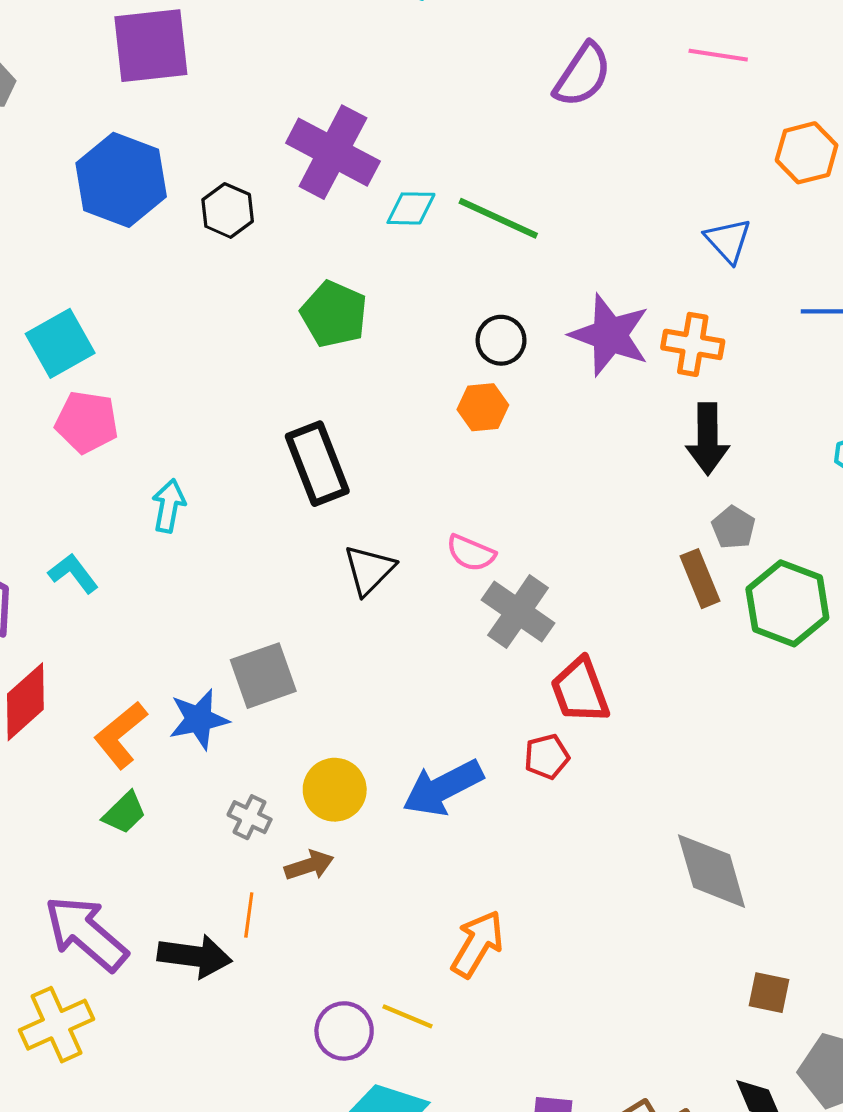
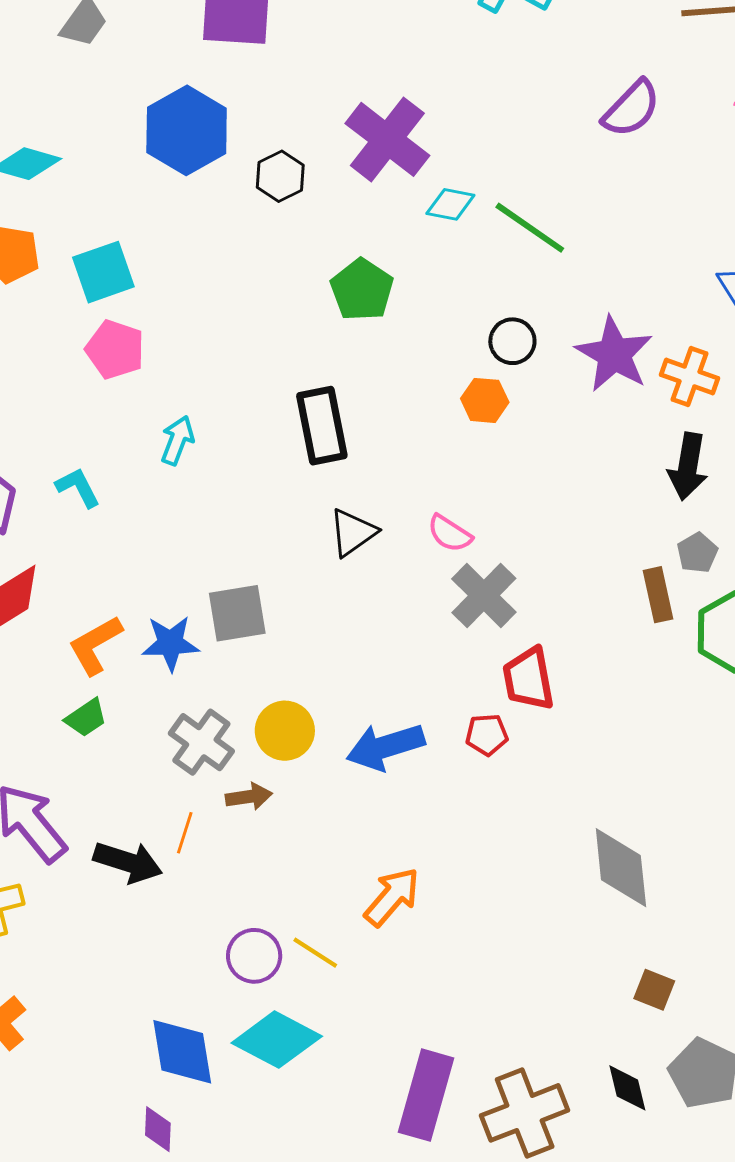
gray cross: (250, 817) -> (201, 742), size x1.6

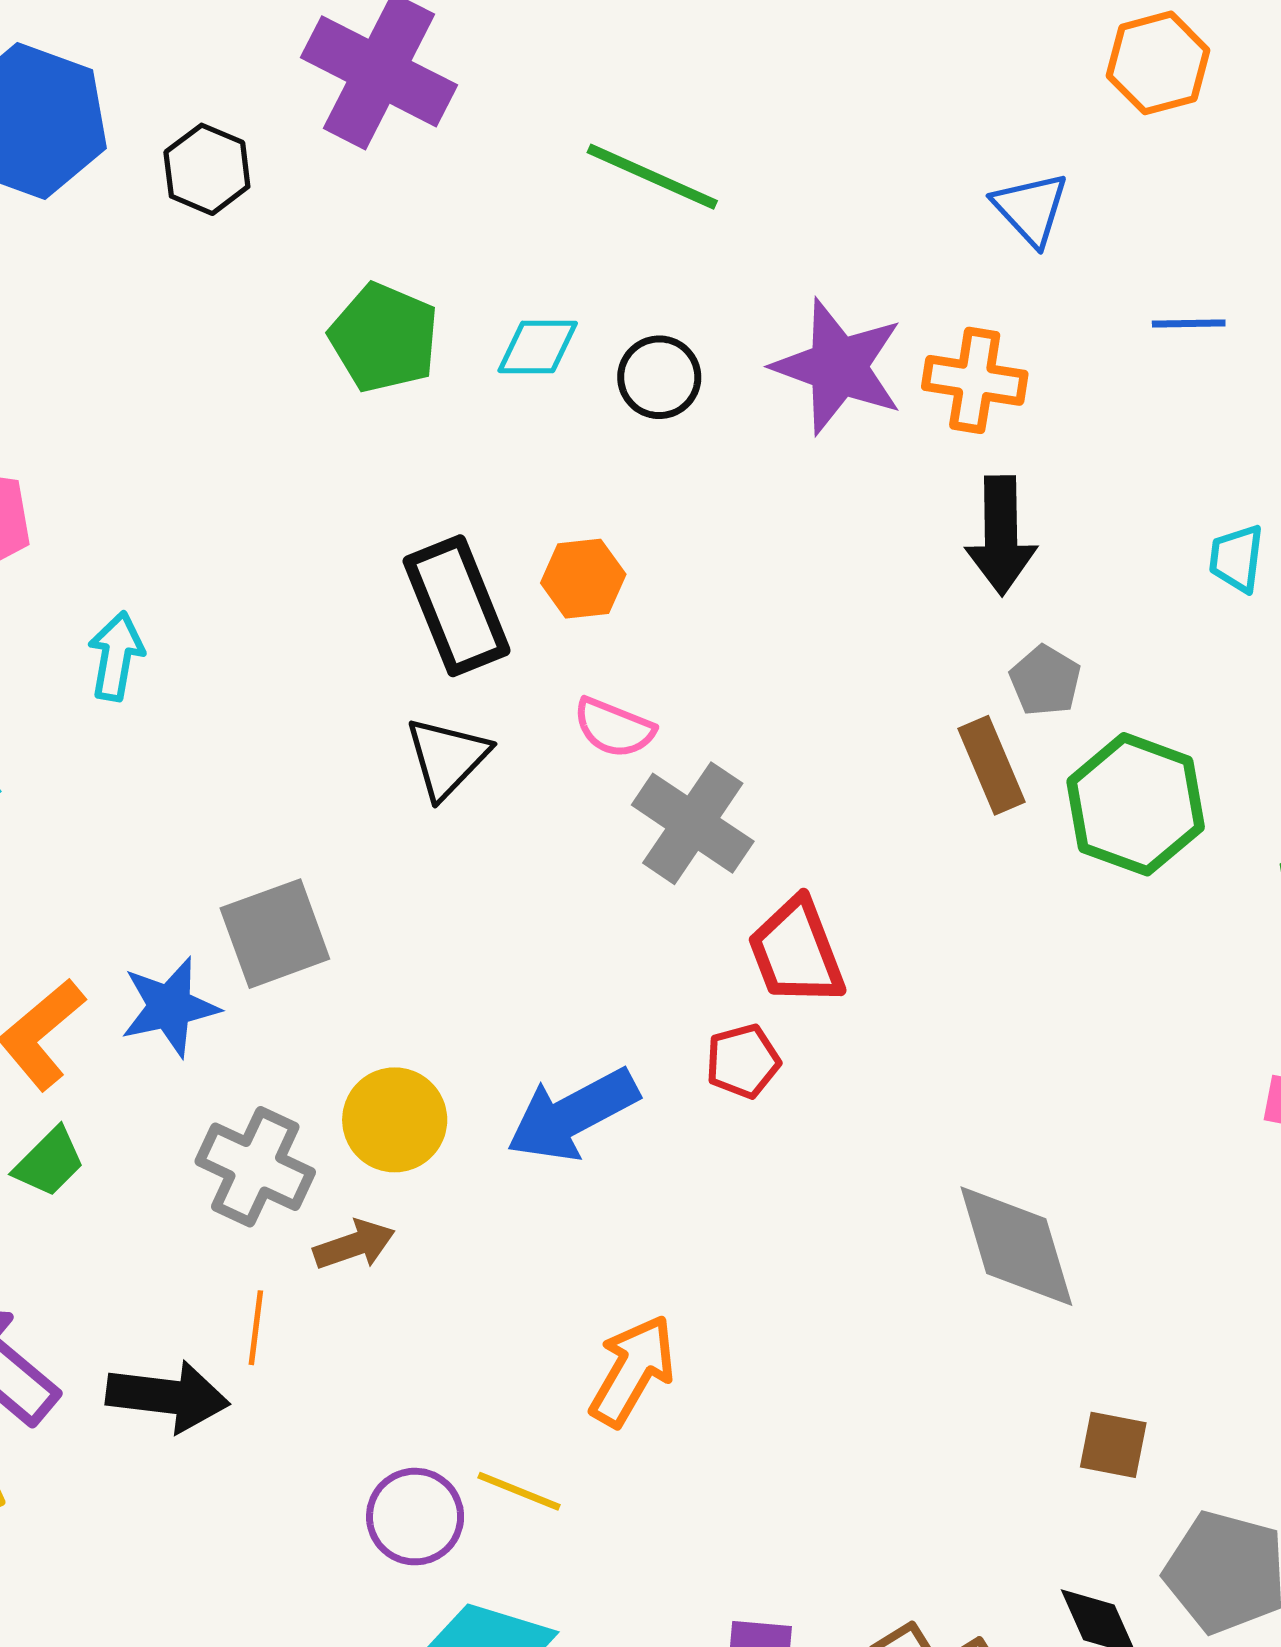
cyan diamond: (450, 204) -> (538, 347), moved
orange hexagon: (485, 400) -> (583, 579), moved
black rectangle: (322, 426) -> (457, 606), moved

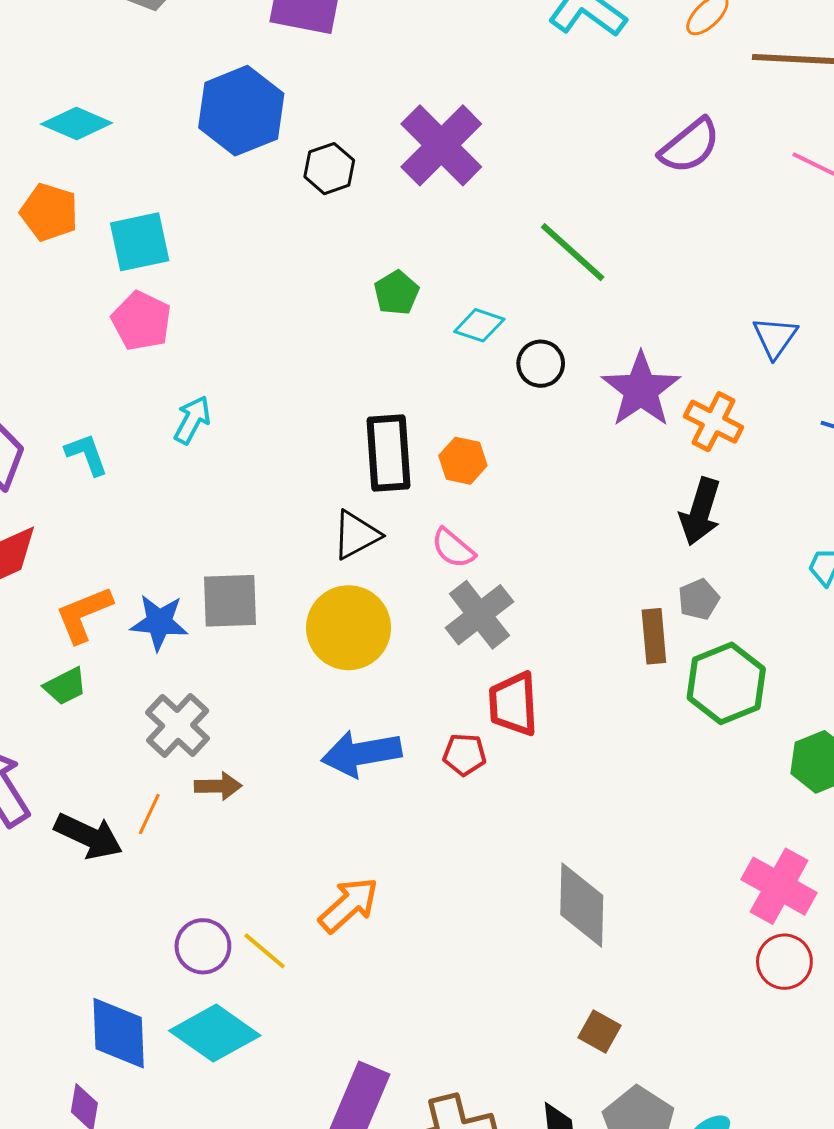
green pentagon: (384, 338) -> (396, 293), size x0.7
yellow circle: (395, 1120) -> (349, 628), moved, size x1.4

